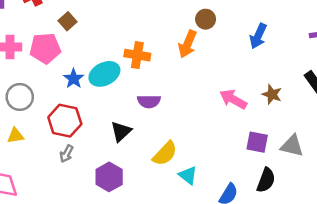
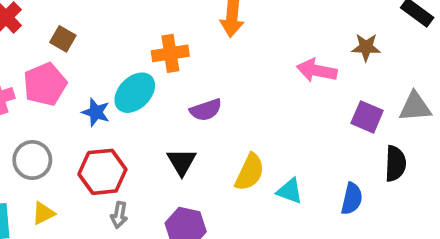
purple square: (257, 142) -> (367, 117), turned 30

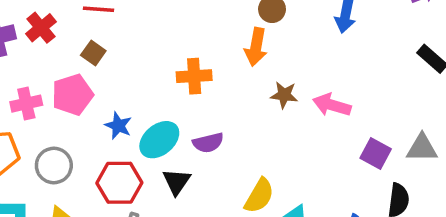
brown star: (366, 47) -> (284, 95), moved
cyan ellipse: (135, 93) -> (159, 140), moved
purple semicircle: (206, 110) -> (208, 143), moved
black triangle: (182, 162) -> (177, 182), moved

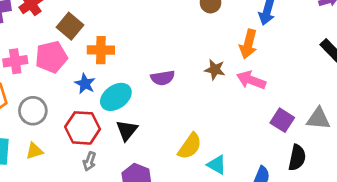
orange arrow: (256, 47) -> (248, 44), moved
brown square: (93, 53) -> (70, 26), size x1.4
orange cross: (194, 76) -> (101, 50), moved
purple semicircle: (208, 143) -> (163, 78), moved

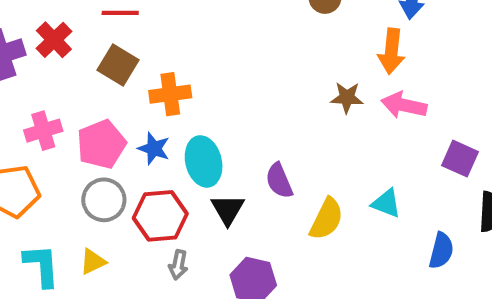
pink pentagon: (51, 57) -> (101, 144), moved
purple semicircle: (163, 78) -> (279, 181), moved, turned 85
cyan ellipse: (116, 97) -> (204, 161), turned -60
gray circle: (33, 111) -> (104, 200), moved
cyan triangle: (217, 165) -> (386, 203), moved

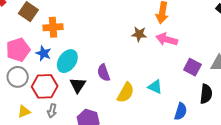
cyan ellipse: (204, 161) -> (67, 61), turned 45
yellow triangle: (93, 262) -> (24, 111), moved

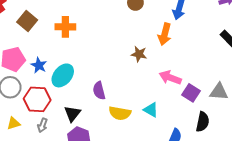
orange cross: (53, 27) -> (65, 27), moved
pink arrow: (167, 39) -> (170, 78), moved
black triangle: (78, 85) -> (72, 114), moved
yellow semicircle: (126, 93) -> (120, 113), turned 65

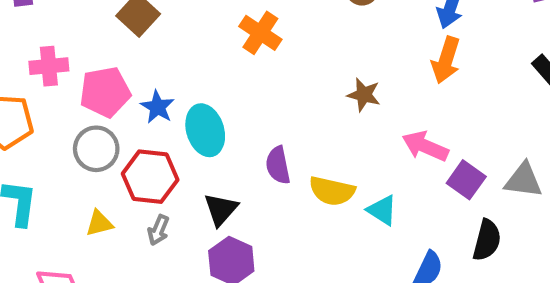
orange cross: (65, 27) -> (260, 33), moved, turned 30
orange arrow: (165, 34) -> (446, 60), moved
cyan ellipse: (63, 75) -> (205, 130), turned -60
yellow semicircle: (120, 113) -> (332, 191), moved

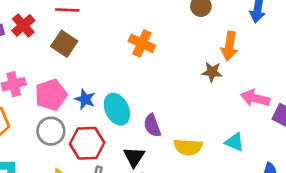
orange arrow: (446, 60) -> (229, 46), moved
purple semicircle: (278, 165) -> (152, 125), moved
yellow semicircle: (332, 191) -> (188, 147), moved

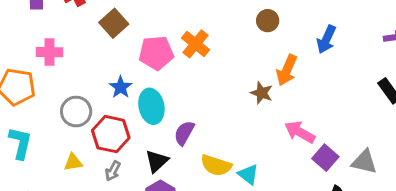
pink pentagon: (51, 95) -> (156, 53), moved
purple semicircle: (152, 125) -> (184, 133), turned 35
cyan triangle: (234, 142) -> (248, 174), moved

